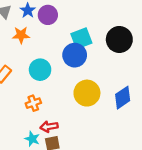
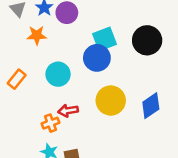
orange cross: (33, 103) -> (50, 123), moved
red arrow: (49, 127) -> (68, 111), moved

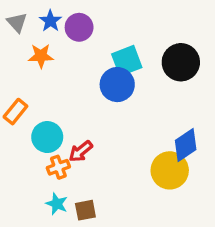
cyan circle: (58, 74) -> (47, 137), moved
yellow circle: (111, 101) -> (170, 170), moved
red arrow: (68, 111) -> (81, 151), turned -30

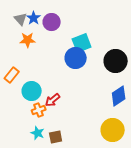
gray triangle: (17, 22) -> (21, 19), moved
black circle: (181, 62) -> (116, 61), moved
yellow circle: (170, 170) -> (113, 130), moved

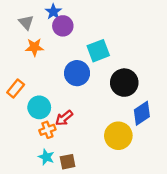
blue star: (34, 18) -> (53, 12), moved
blue circle: (76, 58) -> (77, 73), moved
black circle: (116, 61) -> (124, 83), moved
yellow circle: (113, 130) -> (118, 136), moved

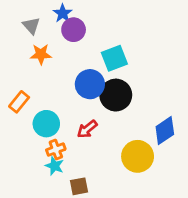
black circle: (124, 83) -> (116, 95), moved
red arrow: (64, 118) -> (87, 129), moved
cyan star: (46, 157) -> (54, 166), moved

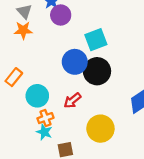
orange star: (41, 54) -> (23, 30), moved
yellow circle: (138, 156) -> (100, 129), moved

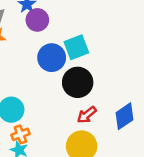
blue circle: (75, 62) -> (52, 58), moved
red arrow: (72, 100) -> (87, 115), moved

